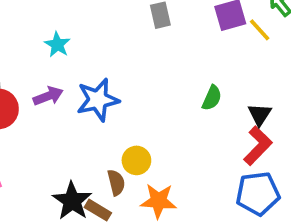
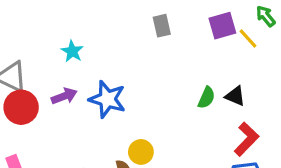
blue star: (98, 100) -> (107, 99), turned 30
black triangle: (260, 114) -> (235, 96), moved, turned -40

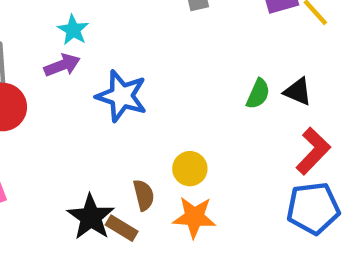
purple arrow: (64, 96) -> (62, 65), moved
yellow circle: (141, 152) -> (190, 169), moved

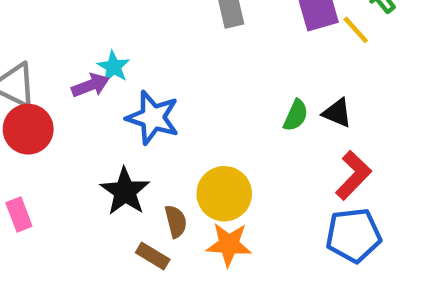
cyan star: (73, 30) -> (113, 67), moved
yellow circle: (190, 169) -> (224, 194), size x1.5
black star: (91, 217) -> (125, 191), moved

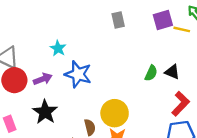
yellow line: (356, 30) -> (182, 29), turned -35
purple arrow: (90, 85) -> (43, 79), moved
black star: (125, 191) -> (45, 112), moved

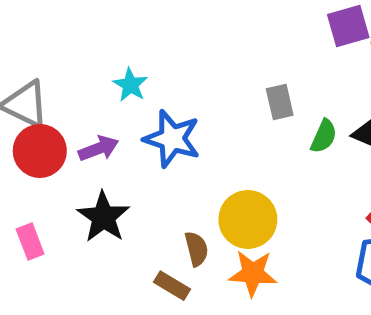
gray rectangle: (118, 20) -> (280, 102), moved

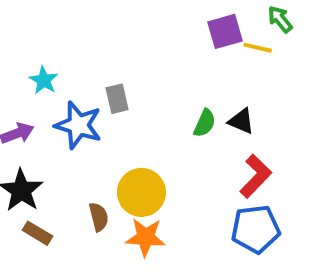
gray rectangle: (280, 102) -> (117, 99), moved
brown rectangle: (172, 286) -> (38, 233), moved

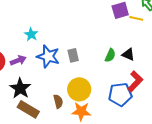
gray rectangle: (117, 99) -> (73, 55), moved
blue pentagon: (256, 229) -> (120, 94), moved
brown rectangle: (38, 233) -> (28, 109), size x1.5

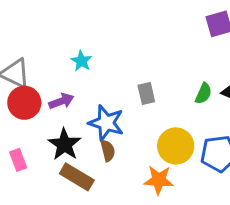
blue star: (48, 56) -> (106, 123), moved
yellow circle: (79, 89) -> (176, 146), moved
brown semicircle: (58, 101) -> (108, 151), moved

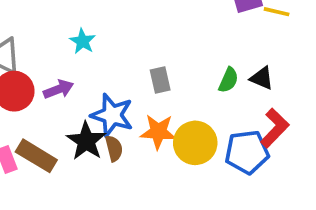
black star: (64, 144) -> (86, 141), moved
brown rectangle: (77, 177) -> (36, 156), moved
orange star: (159, 180) -> (158, 132), moved

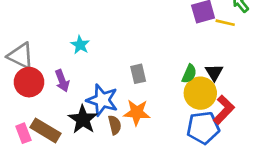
black triangle: (262, 78) -> (214, 72), turned 36
purple arrow: (59, 89) -> (62, 81), turned 90
yellow circle: (195, 143) -> (200, 93), moved
brown semicircle: (114, 148) -> (115, 125), moved

